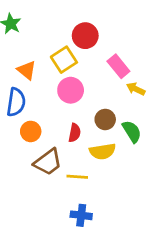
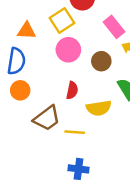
orange triangle: (27, 70) -> (27, 31), turned -36
brown circle: (105, 119) -> (101, 61), moved
orange circle: (31, 131) -> (20, 90), moved

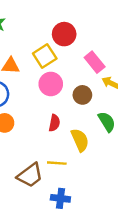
yellow semicircle: (99, 108) -> (80, 140), turned -105
brown trapezoid: (47, 118) -> (30, 175), moved

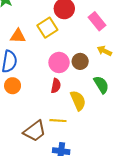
pink rectangle: (95, 62) -> (97, 21), moved
pink circle: (51, 84) -> (59, 62), moved

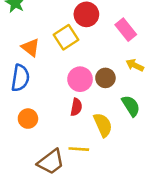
orange triangle: (18, 36) -> (30, 47), turned 35
orange circle: (13, 86) -> (28, 119), moved

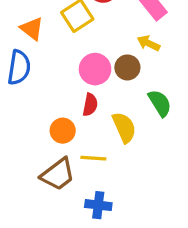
yellow arrow: (135, 65) -> (148, 43), moved
orange circle: (28, 119) -> (63, 131), moved

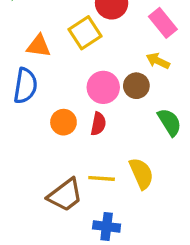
orange triangle: (32, 29) -> (39, 46), turned -30
yellow semicircle: (124, 127) -> (141, 173), moved
orange circle: (63, 131) -> (63, 122), moved

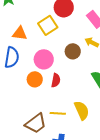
brown circle: (136, 86) -> (73, 51), moved
pink circle: (103, 87) -> (44, 59), moved

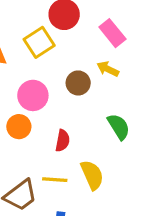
red semicircle: (56, 80) -> (63, 141), moved

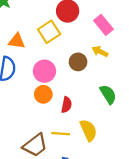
orange circle: (19, 127) -> (43, 94), moved

